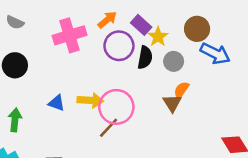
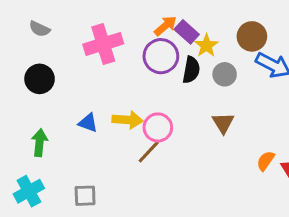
orange arrow: (107, 20) -> (165, 26), moved
orange semicircle: (181, 90) -> (266, 161), moved
pink circle: (116, 107) -> (158, 127), size x0.7

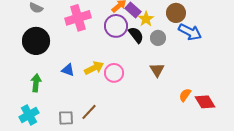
black semicircle: (191, 70) -> (136, 35), turned -48
black circle: (40, 79) -> (36, 41), size x1.4
yellow arrow: (128, 120) -> (94, 68), turned -30
brown line: (149, 152) -> (89, 112), moved

